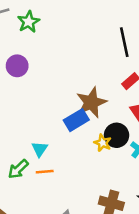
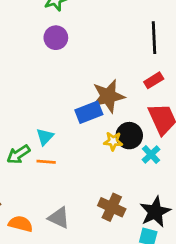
purple circle: (17, 66) -> (56, 38), moved
yellow star: (103, 143) -> (113, 141), turned -30

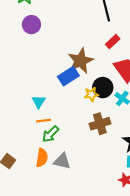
green arrow: (18, 154) -> (50, 134), moved
brown cross: (112, 207) -> (100, 124), moved, turned -30
orange semicircle: (21, 224) -> (42, 158), moved, turned 96

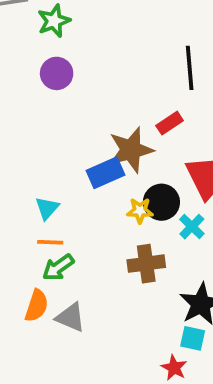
red rectangle: (113, 42) -> (170, 123), moved

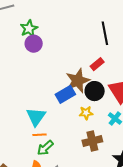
green star: (54, 21) -> (29, 29), moved
black circle: (161, 202) -> (95, 91), moved
cyan triangle: (47, 208) -> (36, 117), size x1.5

